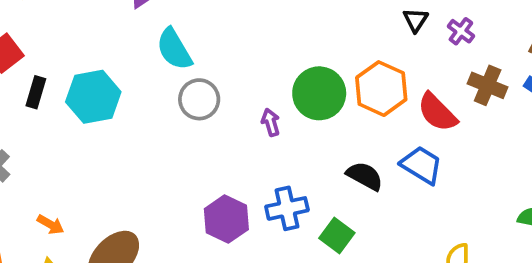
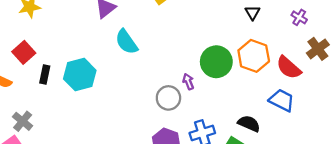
black triangle: (416, 20) -> (253, 13), moved
brown cross: (488, 85) -> (318, 49), turned 35
gray circle: (199, 99) -> (168, 98), moved
black semicircle: (365, 176) -> (249, 124), moved

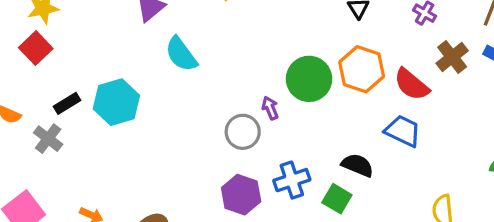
red square: (24, 52) -> (36, 48), moved
black rectangle: (45, 75) -> (67, 103), turned 48
gray cross: (23, 121) -> (48, 139), moved

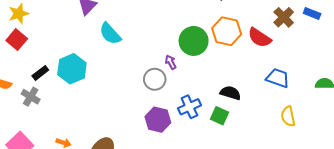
blue trapezoid: (403, 131) -> (278, 78), moved

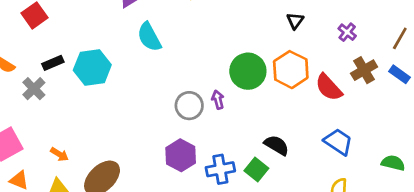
purple arrow: (171, 62) -> (218, 100), moved
blue cross: (189, 107) -> (220, 169), moved

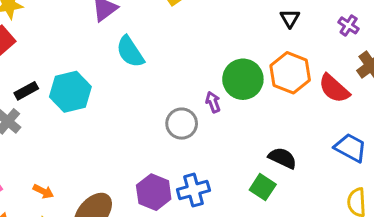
purple arrow: (218, 100) -> (213, 102), moved
purple hexagon: (181, 155) -> (154, 192), moved
blue cross: (220, 169) -> (193, 190), moved

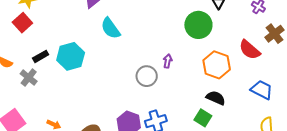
orange hexagon: (290, 73) -> (217, 65), moved
green circle: (243, 79) -> (198, 25), moved
purple arrow: (213, 102) -> (168, 61), turned 32

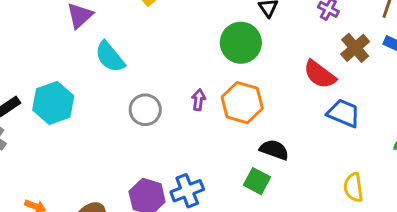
orange hexagon: (217, 65) -> (242, 103), moved
gray circle: (147, 76) -> (145, 110), moved
blue trapezoid: (262, 90) -> (344, 113), moved

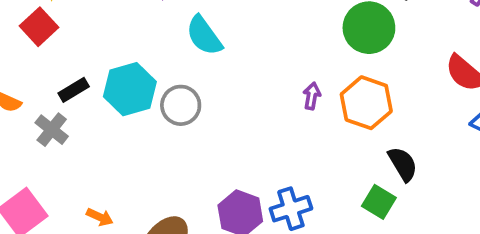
gray circle: (145, 110) -> (181, 105), moved
black semicircle: (274, 150) -> (403, 164), turned 36

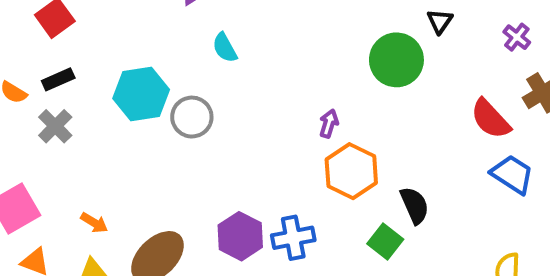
cyan semicircle: (204, 36) -> (225, 48), size x0.7
black rectangle: (74, 90) -> (58, 79), moved
orange hexagon: (366, 103) -> (351, 171), moved

